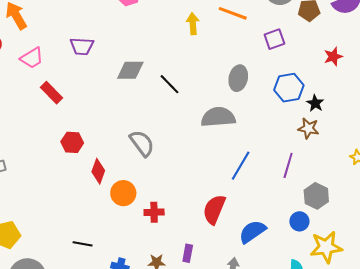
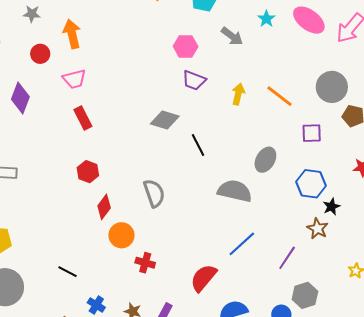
purple trapezoid: (82, 46) -> (194, 80), moved

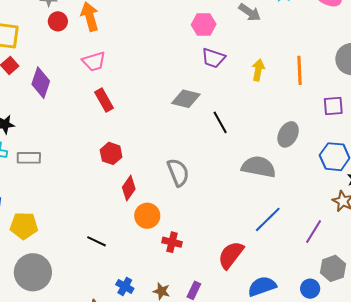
red circle: (40, 54) -> (58, 21), moved
orange line: (279, 96) -> (300, 70), turned 52
black line: (68, 272) -> (96, 241), moved

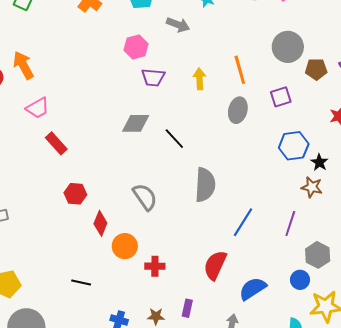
gray ellipse: (288, 134) -> (238, 110), moved
gray semicircle: (259, 167) -> (205, 185), moved, turned 96

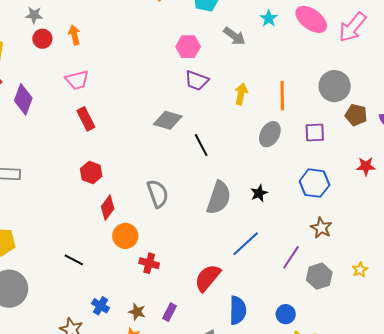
orange arrow: (23, 65) -> (74, 35), size x0.7
black star: (319, 162) -> (259, 193), moved
gray hexagon: (318, 255) -> (319, 276), moved
blue semicircle: (253, 289) -> (238, 310), turned 108

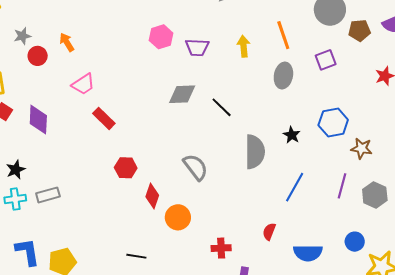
pink hexagon: (188, 47) -> (161, 37), moved
blue hexagon: (314, 183) -> (333, 122), moved
red cross: (149, 263) -> (221, 248), moved
red semicircle: (208, 278) -> (269, 232), size x0.6
blue semicircle: (238, 310) -> (308, 253), turned 108

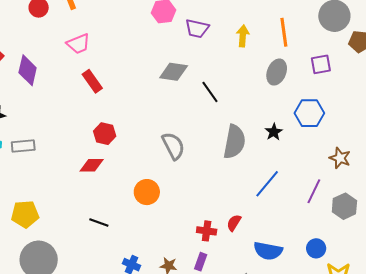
blue hexagon: (333, 122) -> (309, 113), moved
red diamond: (152, 196) -> (92, 165), moved, turned 60
red cross: (221, 248) -> (207, 231), moved

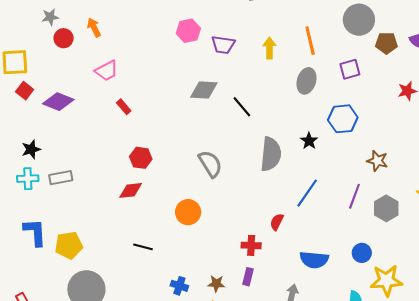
purple diamond: (28, 70) -> (58, 102), turned -76
red rectangle: (92, 81) -> (124, 107), size x0.7
red semicircle: (234, 223) -> (277, 222), moved

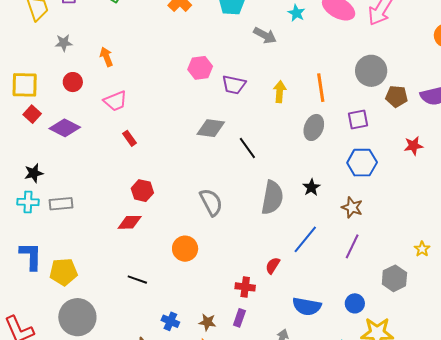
red circle: (64, 38) -> (73, 82), moved
blue hexagon: (343, 119) -> (362, 163), moved
brown star: (377, 161) -> (352, 207), moved
gray hexagon: (386, 208) -> (394, 278), moved

